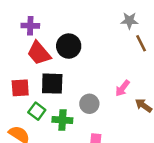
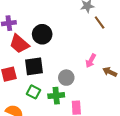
green square: (37, 111) -> (34, 92), moved
green cross: (62, 120) -> (56, 96), moved

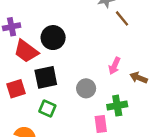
green cross: (56, 96) -> (117, 106), moved

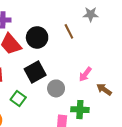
brown line: (122, 18) -> (69, 31), moved
black square: (46, 77) -> (35, 72), moved, turned -30

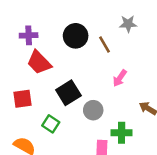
black circle: (37, 37) -> (76, 36), moved
pink arrow: (85, 74) -> (120, 78), moved

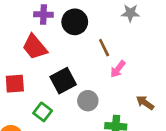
purple cross: (29, 35) -> (43, 15), moved
brown line: (104, 45) -> (104, 48), moved

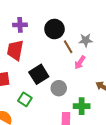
gray star: (130, 13) -> (86, 40), moved
black circle: (75, 22) -> (54, 29), moved
red trapezoid: (35, 47) -> (15, 50), turned 55

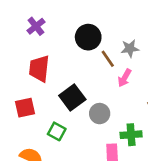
purple cross: (20, 25) -> (36, 26), moved, turned -32

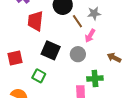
red trapezoid: (39, 69) -> (35, 21), moved
black square: (72, 98) -> (51, 50), turned -30
gray circle: (100, 114) -> (78, 54), moved

